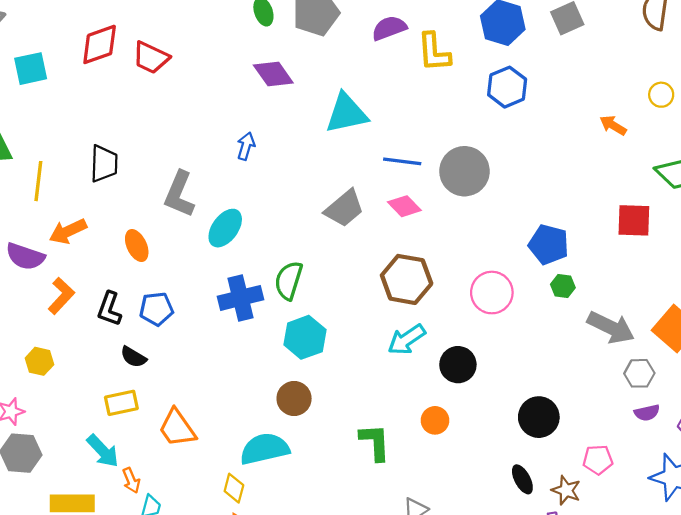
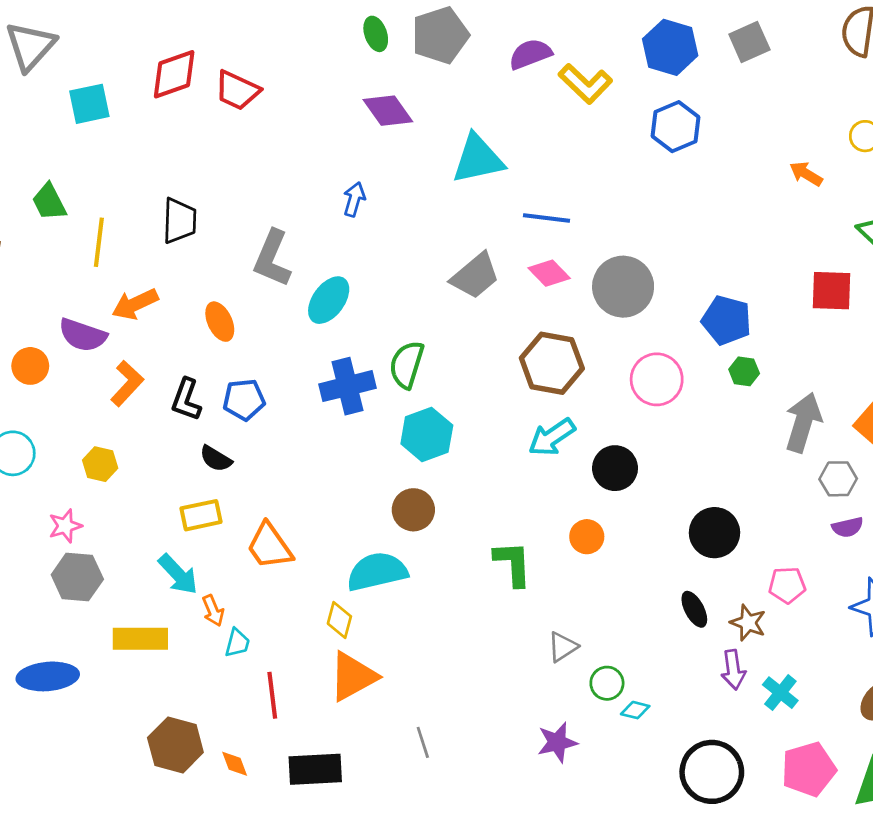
yellow L-shape: (434, 52) -> (585, 84), turned -42
gray circle: (464, 171) -> (623, 287), moved
gray arrow: (611, 327) -> (803, 422), turned -99

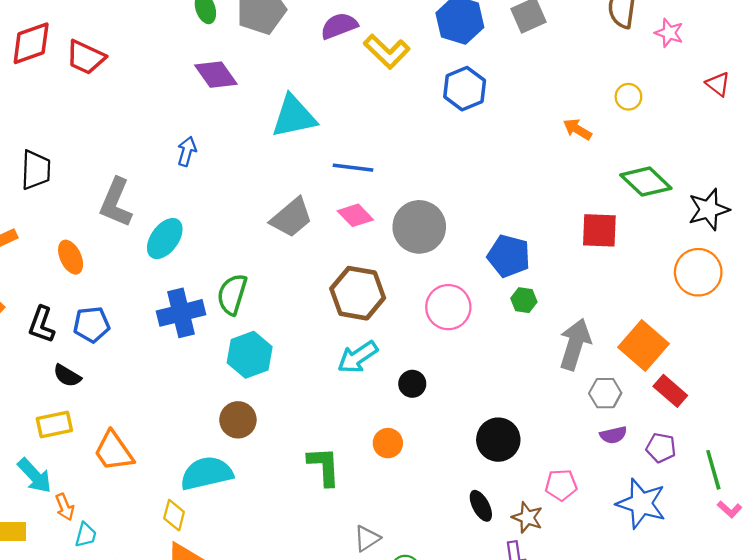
black circle: (615, 468) -> (412, 384), size x0.7

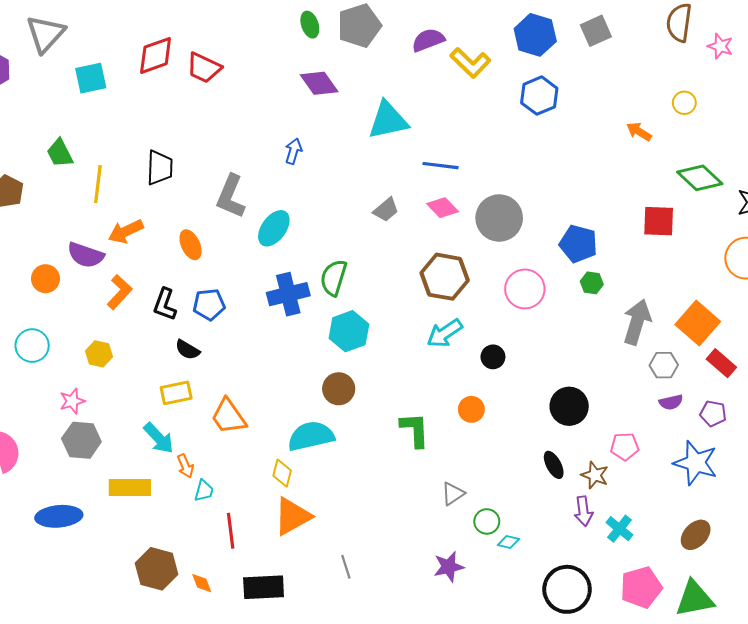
gray trapezoid: (291, 218) -> (386, 210), size x0.7

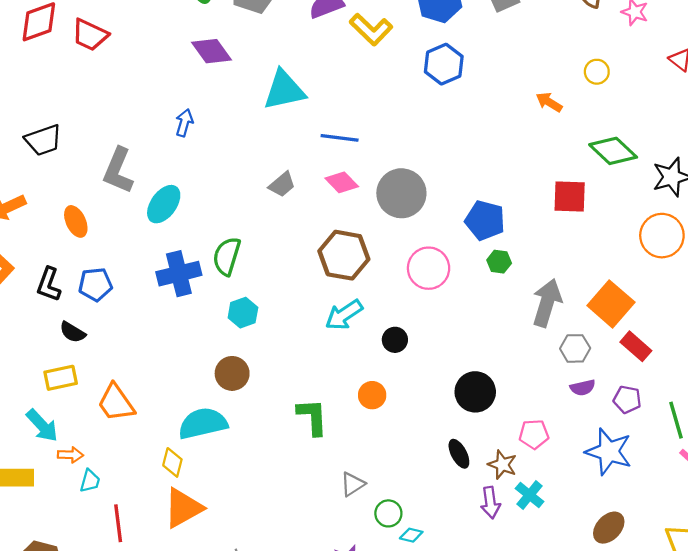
black trapezoid: (160, 168) -> (43, 140), turned 69
cyan hexagon: (349, 331) -> (243, 313), size x0.7
orange arrow: (185, 466) -> (70, 455), turned -65
cyan cross: (619, 529) -> (530, 495), moved

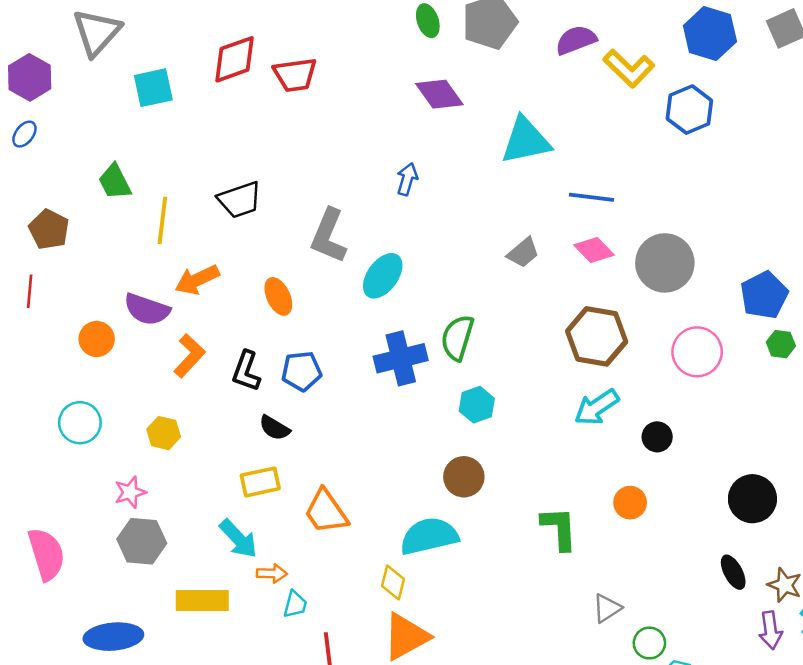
red trapezoid: (90, 35) -> (295, 75), turned -33
blue hexagon: (444, 64) -> (689, 110), moved
blue pentagon: (485, 220) -> (764, 295), turned 30

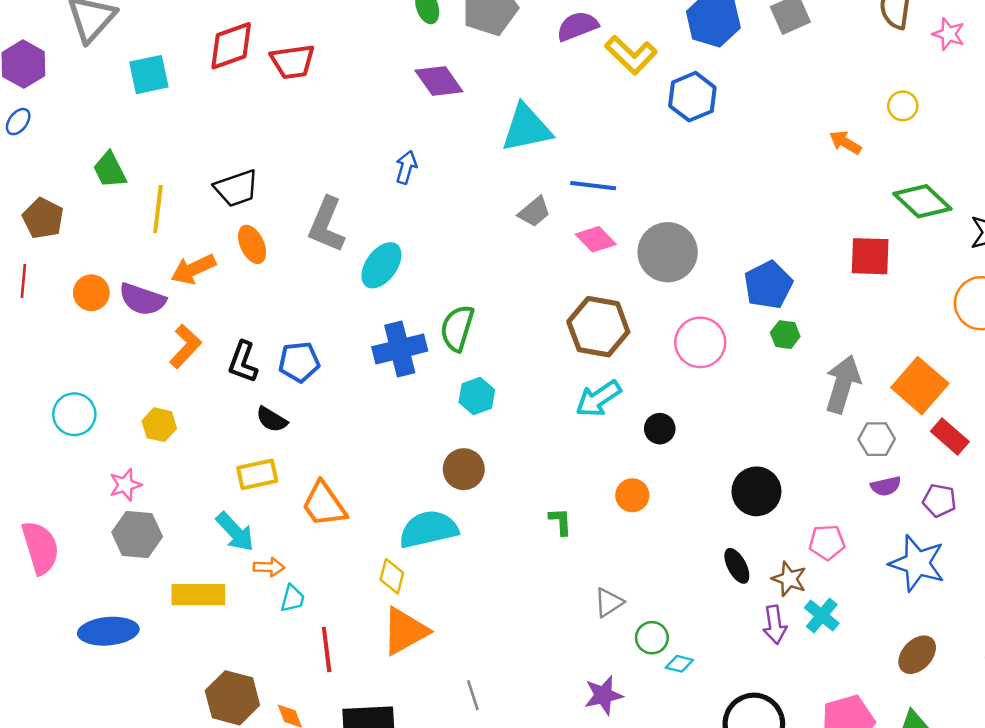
gray trapezoid: (523, 253) -> (534, 212), moved
orange ellipse: (278, 296) -> (252, 244), moved
orange circle: (97, 339) -> (91, 293), moved
green L-shape: (559, 528) -> (560, 521), size x0.6

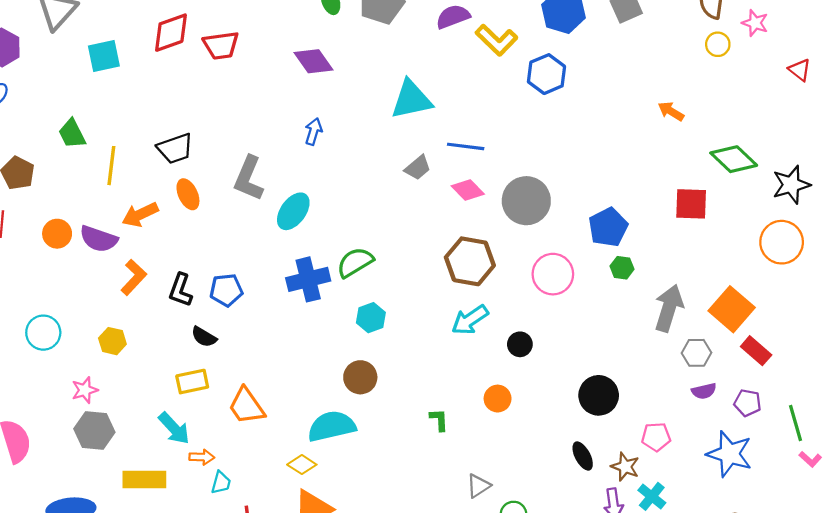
purple diamond: (439, 81) -> (313, 61), moved
yellow circle: (903, 106) -> (718, 44), moved
green semicircle: (457, 328) -> (355, 262), turned 42
yellow diamond: (392, 576) -> (302, 465), turned -72

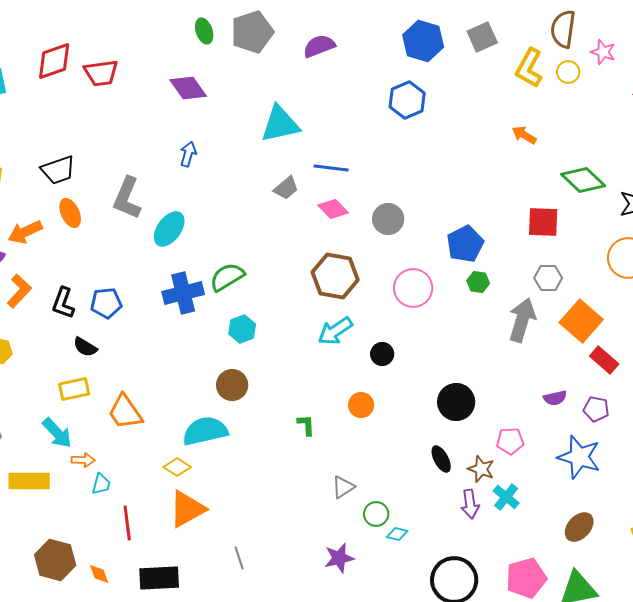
yellow L-shape: (496, 40) -> (529, 68), moved, turned 75
gray circle: (526, 201) -> (388, 219), size x0.7
gray hexagon: (696, 353) -> (548, 278), moved

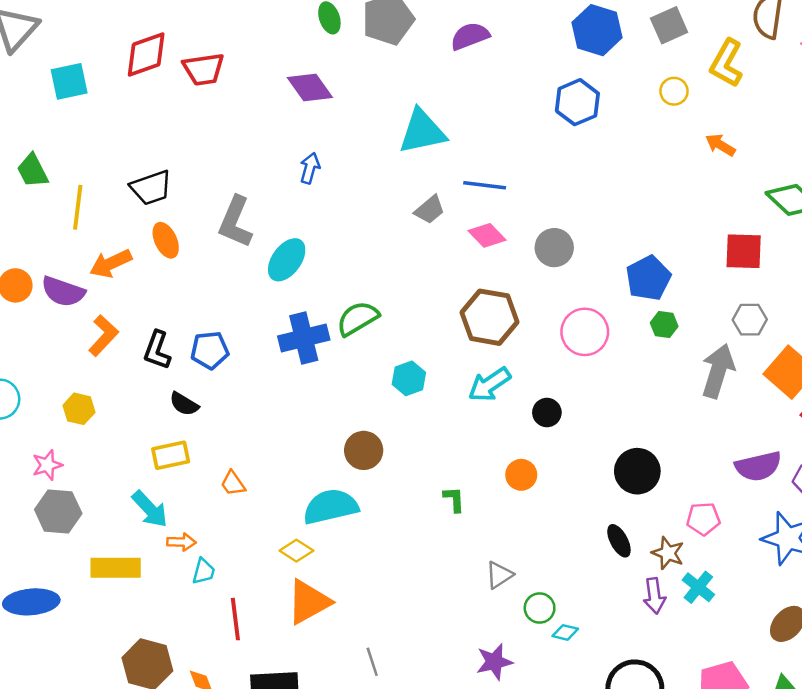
yellow circle: (568, 72) -> (674, 91), moved
cyan hexagon: (242, 329) -> (409, 378), moved
purple semicircle: (555, 398) -> (758, 466), size x1.6
orange trapezoid: (125, 412) -> (233, 483), size x0.6

